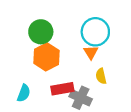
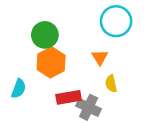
cyan circle: (95, 32) -> (116, 21), moved
cyan semicircle: (24, 93) -> (19, 89), moved

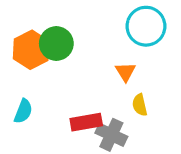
orange hexagon: (51, 62) -> (31, 50), moved

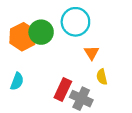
cyan circle: (146, 26) -> (75, 22), moved
red rectangle: (86, 122) -> (63, 89), turned -55

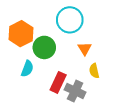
green circle: (41, 32) -> (44, 47), moved
cyan semicircle: (17, 81) -> (27, 69), moved

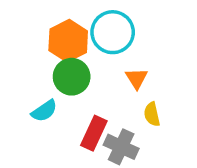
orange hexagon: (21, 34) -> (68, 41), moved
cyan semicircle: (27, 69) -> (44, 111), turned 35

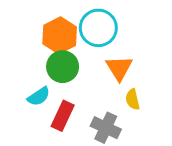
orange triangle: (137, 78) -> (119, 68), size x1.4
red rectangle: (94, 133) -> (63, 116), moved

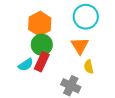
cyan circle: (98, 28) -> (86, 17), moved
red rectangle: (63, 116) -> (42, 62), moved

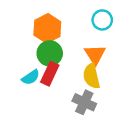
cyan circle: (86, 17) -> (102, 20), size x0.7
yellow semicircle: (89, 67) -> (91, 76), moved, size x1.5

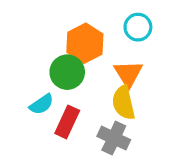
orange hexagon: (47, 28) -> (85, 43), moved
red rectangle: (50, 74) -> (67, 122), moved

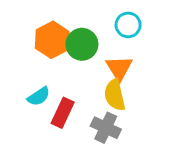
orange hexagon: (85, 43) -> (52, 40), moved
green circle: (67, 72) -> (82, 44), moved

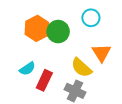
orange triangle: (119, 68) -> (102, 53), moved
yellow semicircle: (115, 95) -> (81, 68), turned -35

